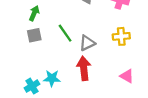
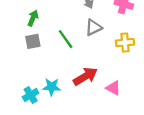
gray triangle: (87, 43) -> (93, 27), moved
red arrow: (84, 68) -> (85, 76), turned 65
pink triangle: (127, 76) -> (113, 88), moved

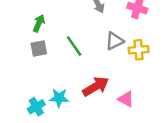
gray triangle: (93, 27) -> (115, 41), moved

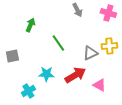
gray triangle: (115, 41) -> (90, 53), moved
gray square: (39, 49) -> (12, 56), moved
cyan star: (59, 98) -> (46, 74), moved

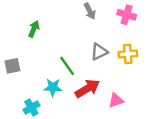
green line: (58, 43) -> (67, 66), moved
gray triangle: (90, 53) -> (99, 52), moved
pink triangle: (99, 85) -> (116, 100), turned -48

